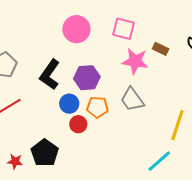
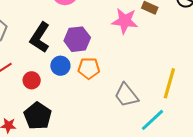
gray trapezoid: (132, 99) -> (126, 95), moved
red circle: (78, 124) -> (32, 80), moved

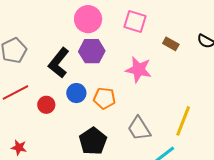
pink star: (125, 21) -> (139, 70), moved
purple hexagon: (77, 39) -> (92, 51), moved
black pentagon: (38, 116) -> (93, 141), moved

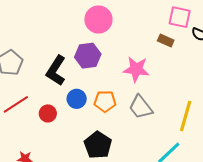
pink circle: (88, 19) -> (98, 19), moved
pink square: (135, 22) -> (180, 17), moved
gray trapezoid: (139, 129) -> (141, 107), moved

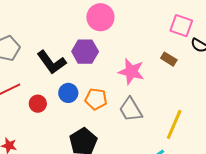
brown rectangle: (166, 40) -> (169, 59), moved
black L-shape: (56, 71) -> (52, 62), turned -76

